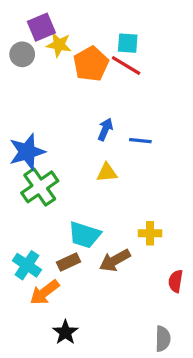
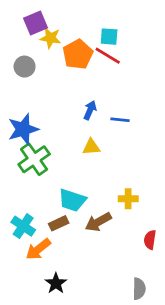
gray circle: (22, 54) -> (25, 67), moved

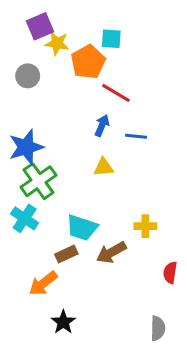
cyan square: (109, 37) -> (111, 39), moved
red line: (108, 56) -> (116, 93), moved
cyan cross: (23, 226) -> (25, 218), moved

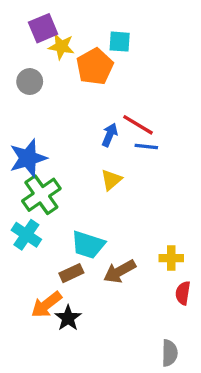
red line: (116, 93) -> (138, 125), moved
yellow triangle: (104, 167) -> (111, 180), turned -35
yellow cross: (145, 226) -> (171, 258), moved
black star: (63, 322) -> (68, 318), moved

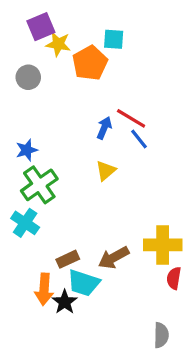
blue line: (146, 146) -> (139, 139), turned 45
blue star: (28, 158) -> (27, 150), size x0.6
cyan trapezoid: (88, 245) -> (84, 283), moved
yellow cross: (171, 258) -> (163, 245), size x1.6
orange arrow: (46, 305) -> (44, 289), turned -48

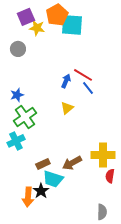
cyan square: (114, 39) -> (72, 25), size x1.6
orange pentagon: (90, 63) -> (57, 15), moved
cyan cross: (25, 223) -> (16, 141), turned 30
orange arrow: (44, 289) -> (28, 197), moved

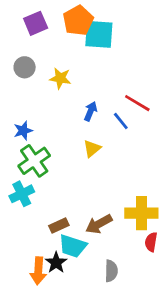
yellow star: (37, 28) -> (60, 78), moved
red line: (83, 75) -> (137, 103), moved
gray semicircle: (102, 212) -> (111, 271), moved

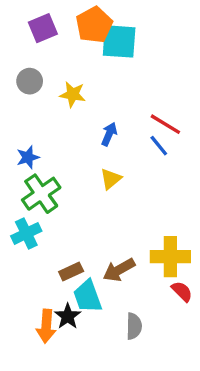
blue line: (121, 121) -> (159, 146), moved
red semicircle: (151, 242) -> (182, 291), turned 126
cyan trapezoid: (73, 246) -> (88, 296), turned 52

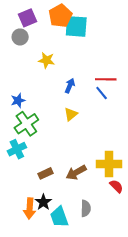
gray circle: (30, 81) -> (20, 37), moved
red line: (165, 124) -> (106, 79), turned -30
cyan trapezoid: (88, 296) -> (59, 217), moved

